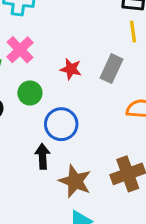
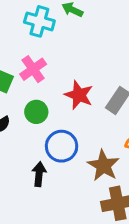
red star: (71, 69) -> (79, 95), size x1.4
brown star: (75, 181) -> (103, 166), moved

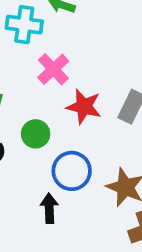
pink cross: (33, 69) -> (53, 69), moved

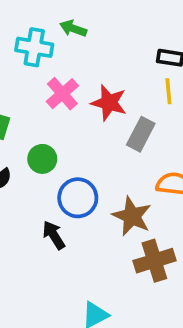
red star: (84, 106) -> (109, 103), moved
black arrow: (49, 208) -> (54, 235), turned -32

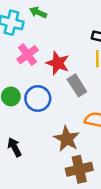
gray rectangle: (141, 134) -> (77, 85), turned -65
blue circle: (78, 198) -> (38, 98), moved

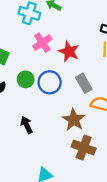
gray rectangle: (77, 85) -> (84, 83), moved
brown cross: (79, 169) -> (84, 148), turned 30

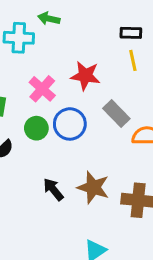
pink cross: (42, 43) -> (42, 89), moved
brown star: (74, 120) -> (93, 187), moved

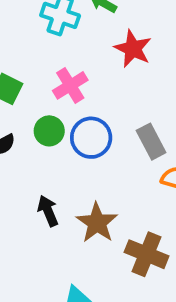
red star: (85, 76) -> (133, 49), moved

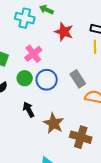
black arrow: (48, 211) -> (28, 110), moved

